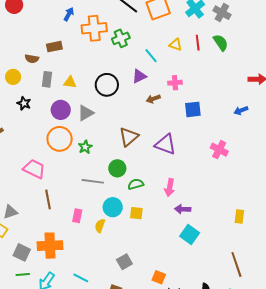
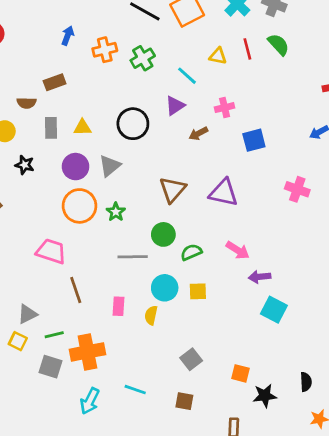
orange cross: (94, 28) -> (105, 50), size x0.7
pink arrow: (170, 188) -> (238, 250), turned -60
green line: (23, 274) -> (54, 335), moved

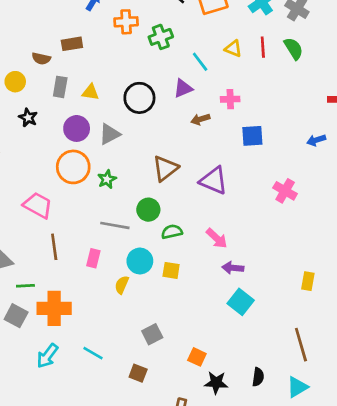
pink rectangle: (119, 306) -> (93, 258), moved

